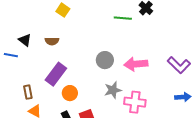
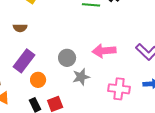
gray circle: (105, 60) -> (67, 58), moved
pink cross: (135, 102) -> (119, 89), moved

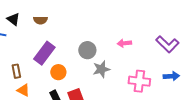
pink arrow: (104, 51) -> (124, 43), size x0.6

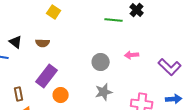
pink arrow: (124, 43) -> (132, 55), moved
gray circle: (87, 50) -> (101, 62), moved

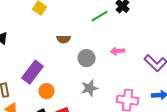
green line: (114, 20) -> (100, 16), turned -36
brown semicircle: (43, 43) -> (64, 39), moved

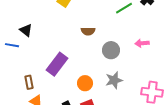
orange circle: (47, 91) -> (85, 83), moved

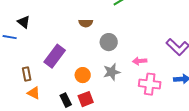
pink arrow: (142, 43) -> (140, 61), moved

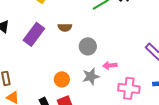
purple rectangle: (55, 56) -> (34, 34), moved
pink arrow: (140, 61) -> (110, 65), moved

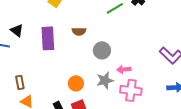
purple rectangle: (34, 34) -> (48, 38), turned -40
pink cross: (129, 88) -> (131, 90), moved

